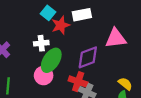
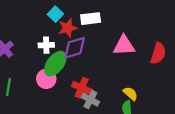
purple diamond: (88, 57) -> (75, 48), moved

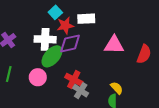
white cross: (46, 45) -> (45, 39), size x1.5
pink circle: (46, 79) -> (38, 77), moved

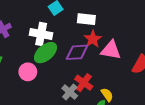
red star: (65, 25) -> (93, 39), moved, turned -30
purple diamond: (70, 44) -> (77, 52), moved
red cross: (74, 80) -> (84, 83), moved

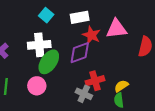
pink triangle: (111, 50) -> (116, 29), moved
red cross: (84, 83) -> (95, 81), turned -36
yellow semicircle: (107, 95) -> (121, 86), turned -72

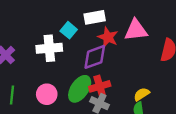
cyan square: (46, 15) -> (69, 30), moved
green ellipse: (49, 62) -> (80, 89), moved
red cross: (95, 81) -> (100, 86), moved

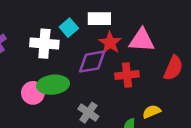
red cross: (100, 86) -> (127, 75), moved
green ellipse: (80, 89) -> (53, 85), moved, turned 40
yellow semicircle: (142, 94) -> (151, 112), moved

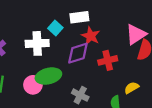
pink triangle: (142, 40) -> (136, 34), moved, turned -30

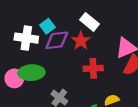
white rectangle: (79, 17) -> (89, 22), moved, turned 36
purple diamond: (78, 53) -> (57, 40), moved

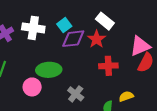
white cross: (26, 38) -> (33, 28), moved
pink circle: (14, 78) -> (32, 87), moved

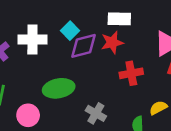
white rectangle: (105, 21) -> (119, 19), turned -30
red star: (97, 39) -> (112, 42), turned 30
pink circle: (32, 87) -> (28, 115), moved

